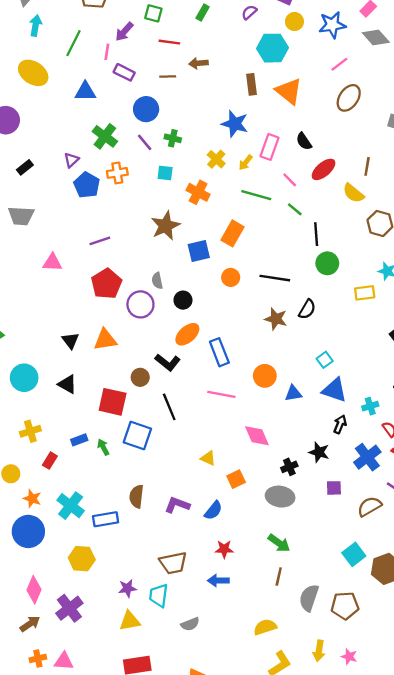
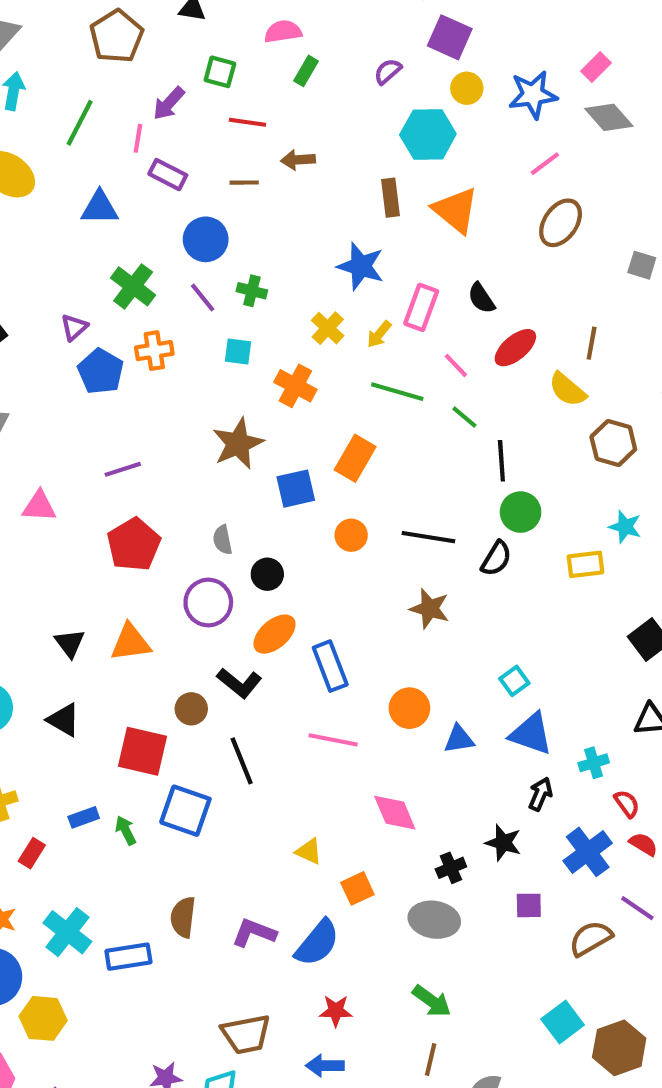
purple circle: (140, 304) -> (208, 602), moved
black semicircle: (307, 309) -> (496, 558), moved
blue semicircle: (213, 510) -> (317, 943), size x1.4
yellow hexagon: (82, 559) -> (43, 1018), moved

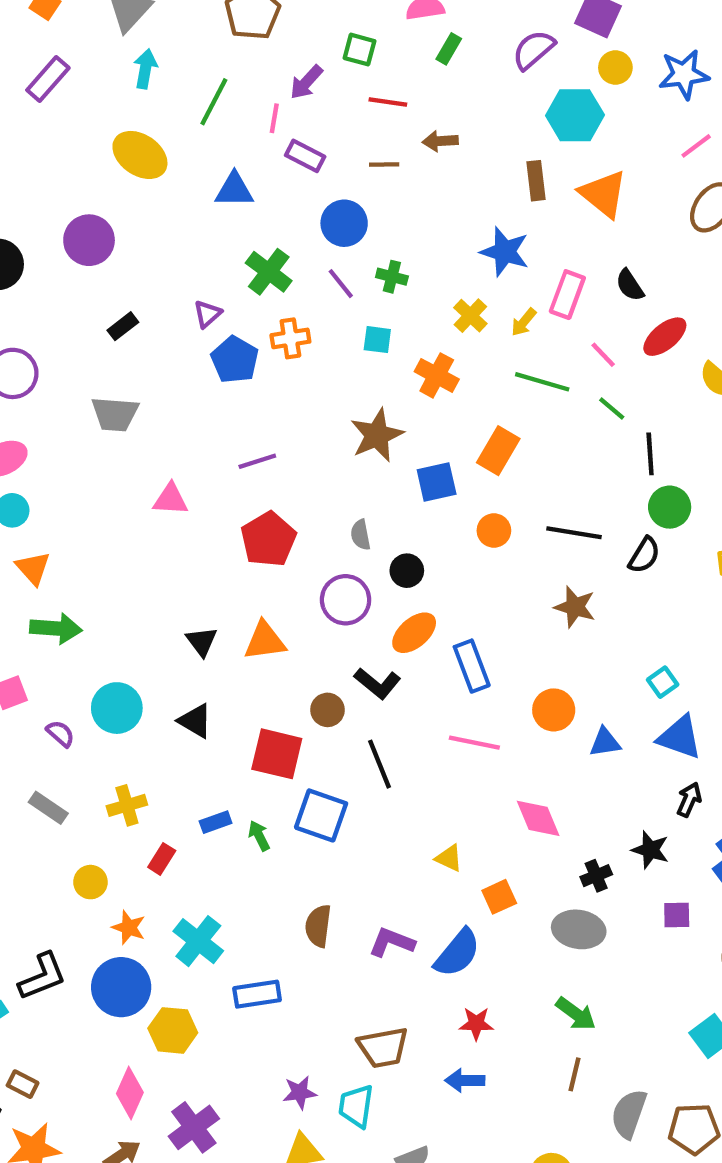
purple semicircle: (388, 71) -> (533, 50), size x1.5
blue rectangle: (128, 957) -> (257, 994), moved

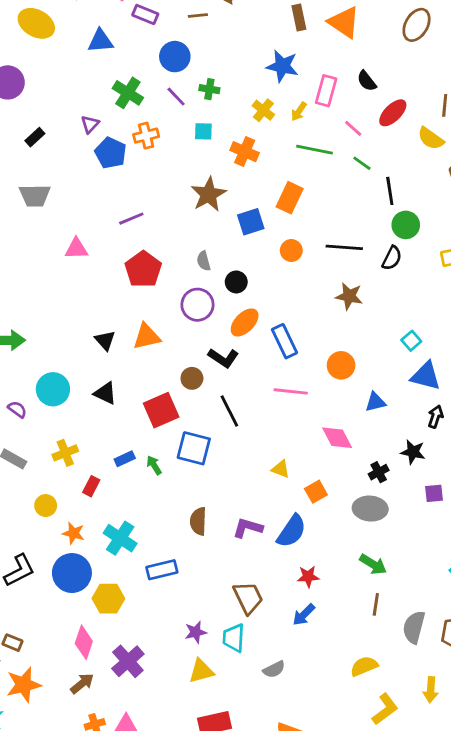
blue triangle: (605, 742) -> (375, 402), moved
red square: (277, 754) -> (161, 410), turned -32
brown trapezoid: (383, 1047) -> (248, 598), turned -100
blue arrow: (465, 1080) -> (304, 615), turned -40

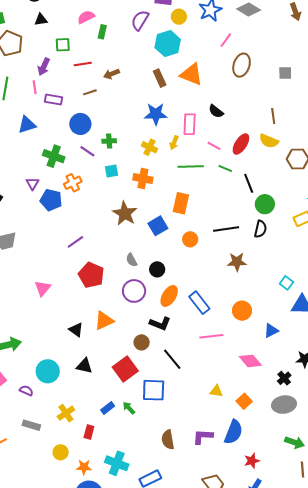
red ellipse: (393, 113) -> (241, 144), moved
pink triangle: (76, 249) -> (43, 288), moved, turned -36

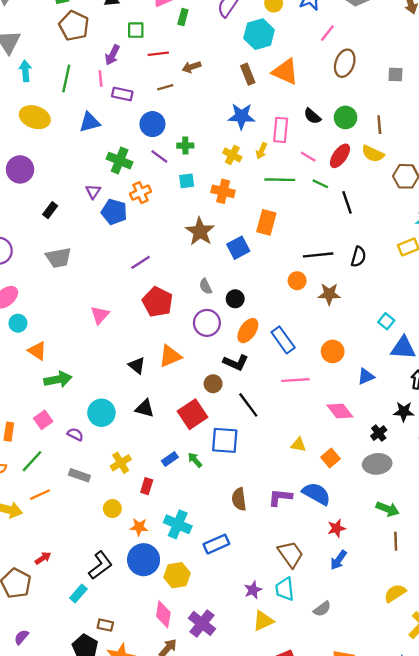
green circle: (265, 204) -> (346, 117), moved
orange circle: (190, 239) -> (297, 281), moved
blue semicircle: (233, 432) -> (316, 494), turned -85

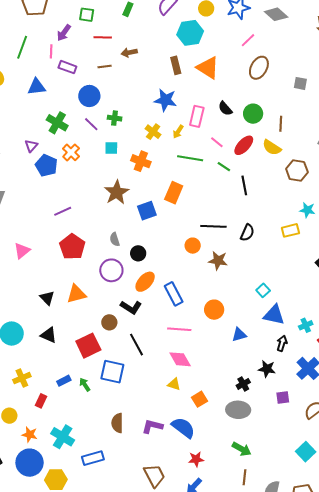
orange cross: (141, 193) -> (71, 152), turned -30
pink diamond: (340, 411) -> (180, 359), moved

